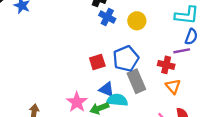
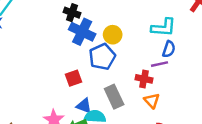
blue cross: (107, 17) -> (82, 32), size x1.5
blue pentagon: (126, 59) -> (102, 57), moved

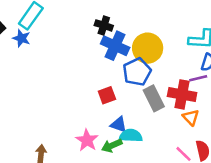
yellow circle: (113, 35) -> (148, 48), size x1.5
red cross: (144, 79) -> (182, 94), size x1.5
gray rectangle: (114, 97) -> (154, 98), moved

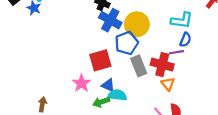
red square: (107, 95) -> (100, 60), size x1.5
pink star: (87, 140) -> (81, 83), moved

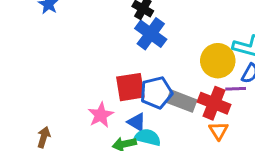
yellow circle: (137, 24) -> (218, 61), moved
blue pentagon: (127, 43) -> (156, 93), moved
gray rectangle: (139, 66) -> (182, 101), turned -54

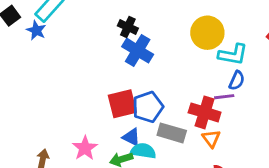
yellow circle: (218, 61) -> (207, 33), moved
gray rectangle: (182, 101) -> (172, 133), moved
pink star: (101, 115) -> (85, 148), moved

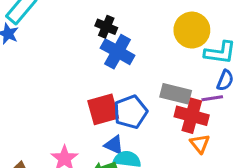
gray rectangle: (172, 133) -> (176, 94), moved

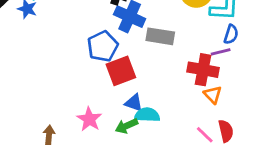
gray rectangle: (176, 94) -> (160, 36), moved
blue pentagon: (131, 112) -> (103, 46), moved

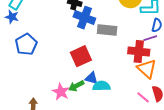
blue pentagon: (103, 46) -> (26, 44), moved
orange triangle: (213, 95) -> (147, 69), size x1.5
green arrow: (126, 126) -> (76, 86), moved

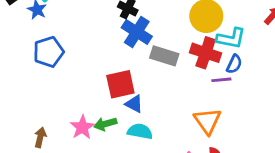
red cross: (139, 52) -> (206, 53), moved
blue triangle: (91, 78) -> (134, 104), moved

